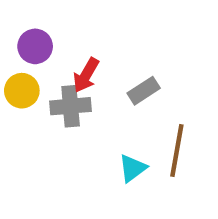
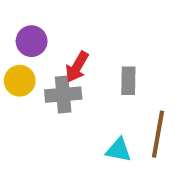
gray rectangle: (144, 91) -> (128, 81), turned -56
cyan triangle: (133, 168) -> (119, 150), turned 48

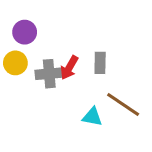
red arrow: (77, 67) -> (69, 68), moved
brown line: (158, 134) -> (123, 104), turned -66

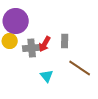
purple circle: (25, 32) -> (16, 21), size x1.6
cyan triangle: (92, 117) -> (47, 76), moved, turned 40

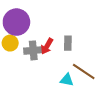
cyan triangle: (47, 76) -> (67, 80), moved, turned -40

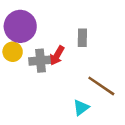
gray rectangle: (68, 43) -> (82, 38), moved
cyan triangle: (67, 80) -> (81, 107), moved, turned -48

